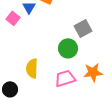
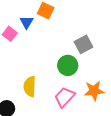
pink trapezoid: (65, 78) -> (65, 97), turned -30

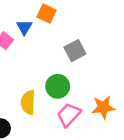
gray square: (84, 44) -> (75, 51), moved
green circle: (68, 65) -> (58, 86), moved

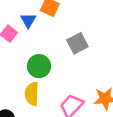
green circle: (58, 86) -> (39, 66), moved

